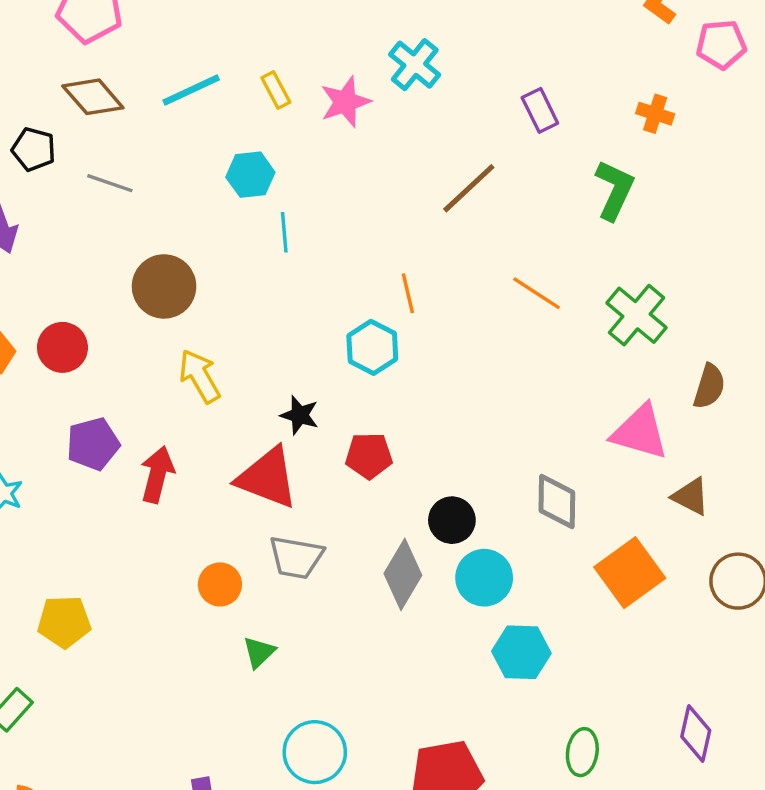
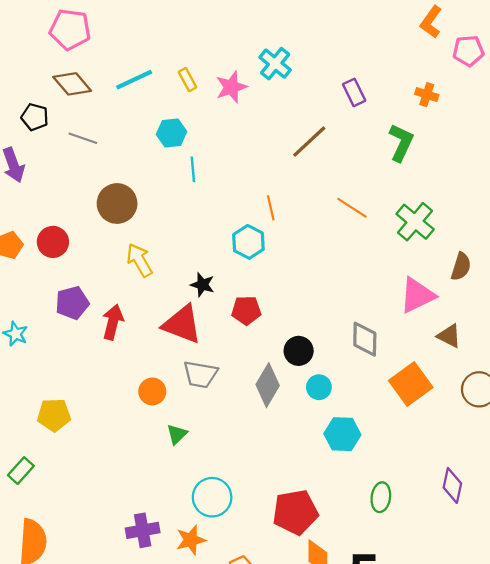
pink triangle: (640, 432) -> (417, 295), turned -42
cyan circle: (484, 578) -> (319, 387), size x0.7

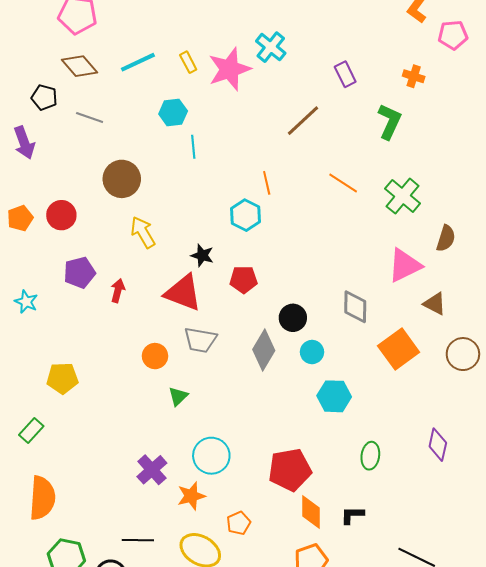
pink star: (231, 87) -> (229, 69), size x1.4
red arrow: (113, 322) -> (118, 291), size x0.7
purple cross: (143, 530) -> (152, 470), moved, turned -32

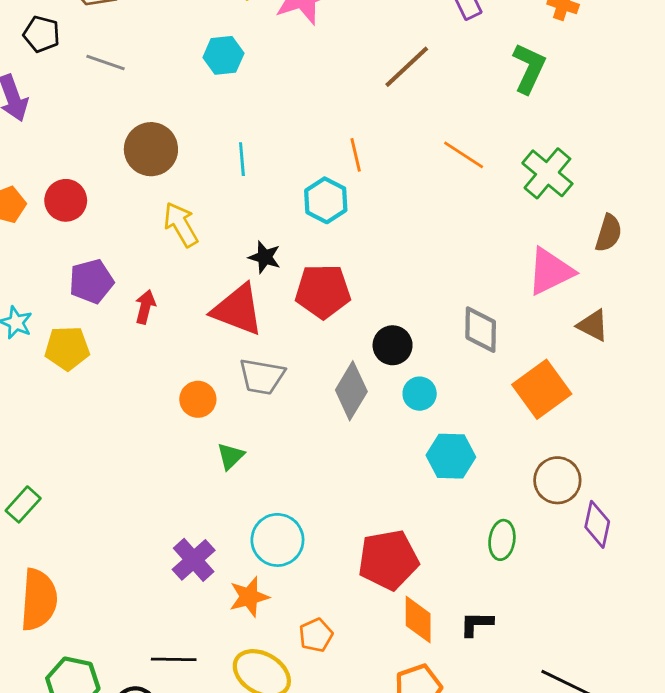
cyan line: (193, 147) -> (242, 159), moved
red pentagon: (244, 280) -> (323, 291), size x1.4
brown circle: (463, 354) -> (557, 480), moved
yellow pentagon: (62, 378) -> (67, 348), moved

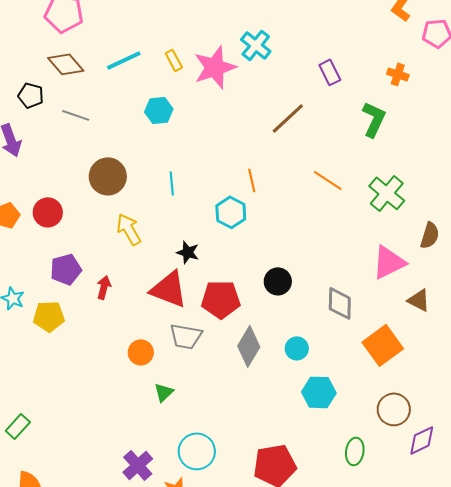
red pentagon: (323, 291) -> (221, 299), moved
black circle: (393, 345) -> (278, 281), moved
purple diamond: (597, 524) -> (422, 440), turned 52

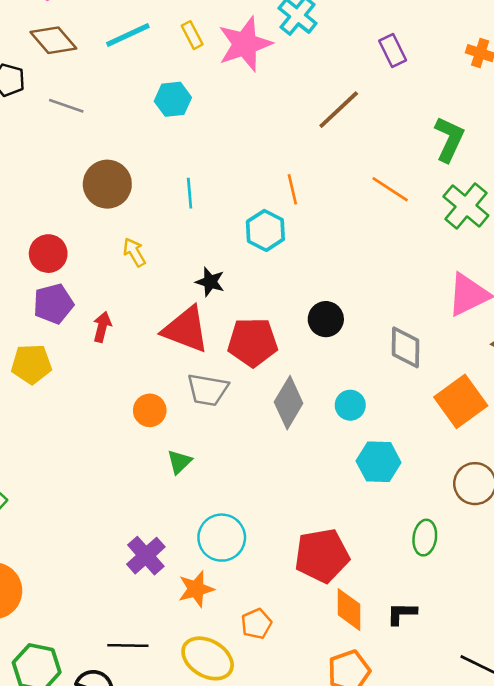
green L-shape: (374, 119) -> (449, 139), moved
red circle: (48, 212) -> (48, 254), moved
yellow arrow: (129, 229) -> (134, 252), size x0.7

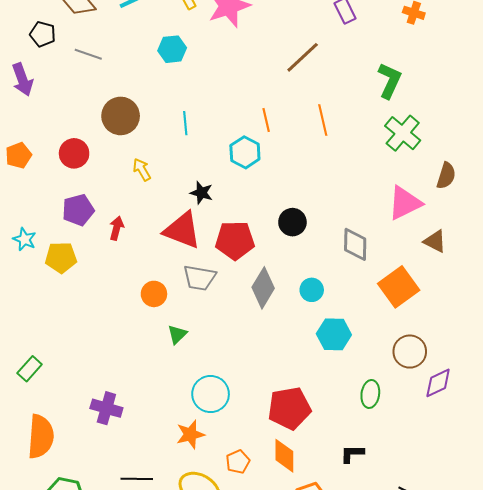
orange line: (390, 189) -> (323, 120), moved, turned 44
red circle: (48, 254) -> (74, 153), moved
purple cross: (146, 556) -> (106, 408), moved, turned -32
orange diamond: (349, 610) -> (284, 456), moved

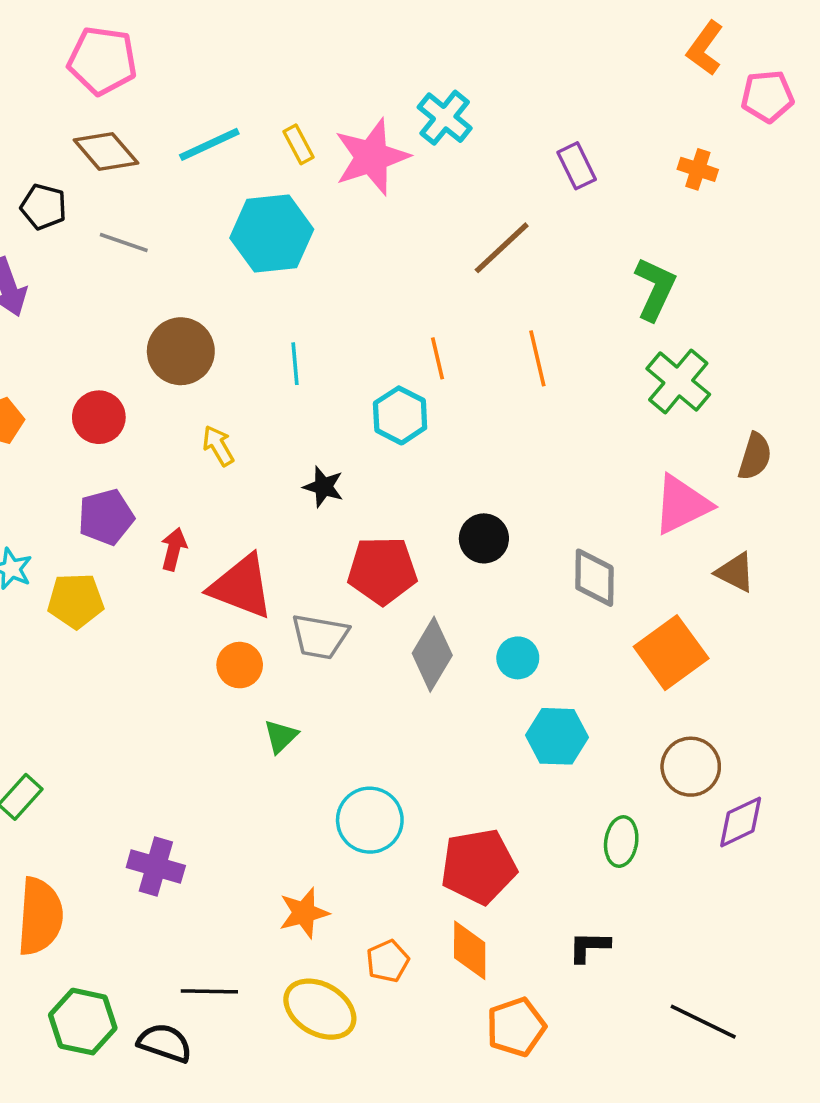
cyan hexagon: (172, 49) -> (272, 234), size x1.6
red triangle: (182, 230) -> (241, 587), moved
cyan circle: (211, 394) -> (370, 820), moved

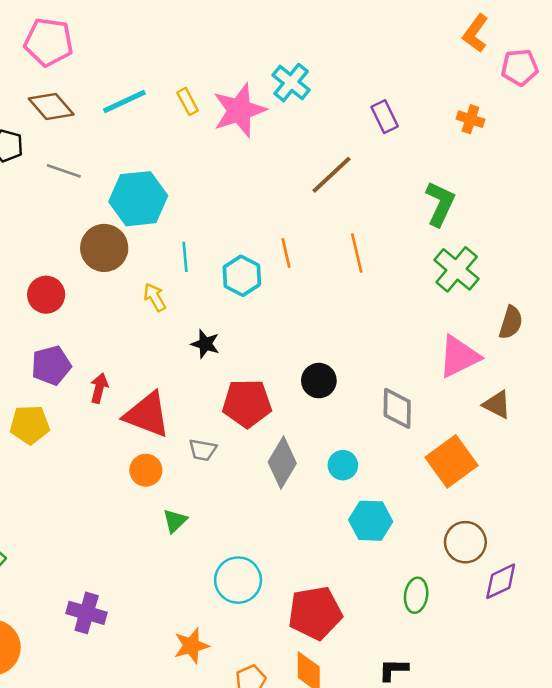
cyan hexagon: (272, 234) -> (138, 199), moved
cyan hexagon: (400, 415) -> (242, 276), moved
yellow arrow: (218, 446) -> (155, 297), moved
gray trapezoid: (320, 636) -> (203, 450), size x0.7

